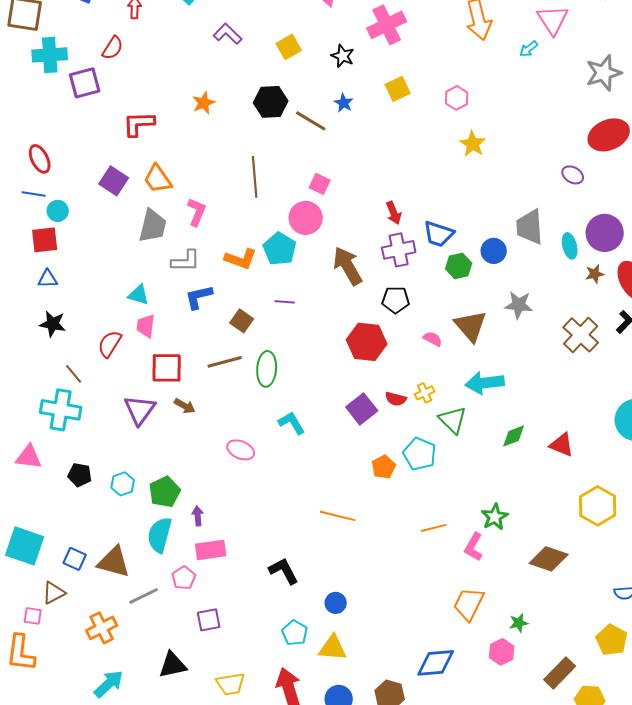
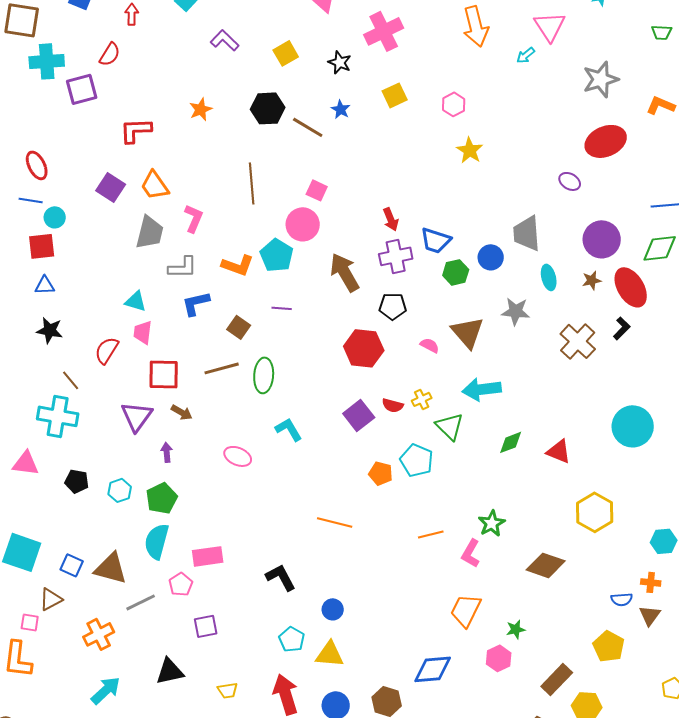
cyan ellipse: (570, 246) -> (549, 277), moved
orange pentagon: (384, 467) -> (381, 473), turned -30
purple arrow: (198, 516) -> (167, 452), moved
yellow trapezoid: (231, 684) -> (228, 690), size x0.7

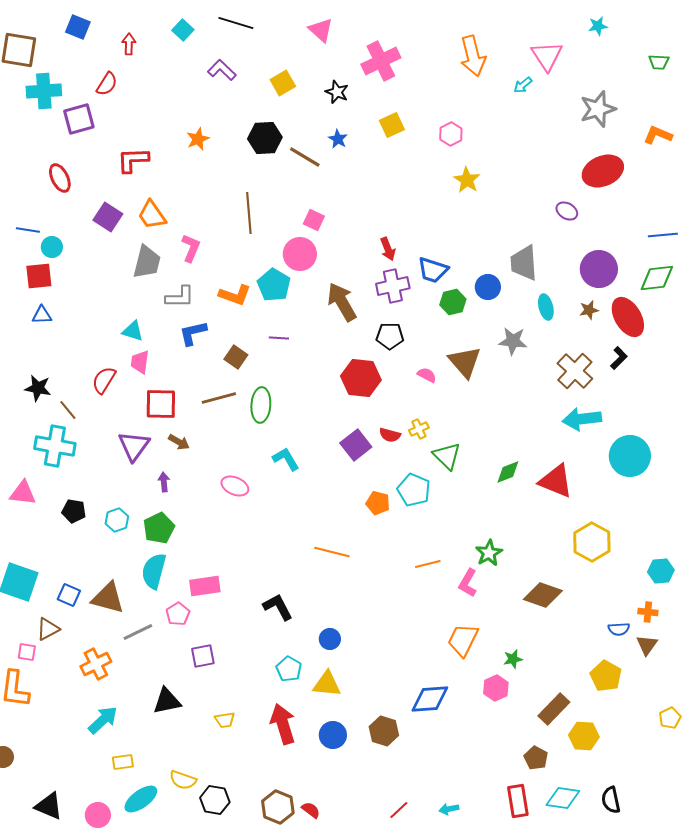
red ellipse: (37, 165) -> (60, 178), moved
black star: (50, 330) -> (38, 388), moved
cyan arrow: (482, 389) -> (582, 419), moved
red triangle: (559, 451) -> (556, 481), size x1.4

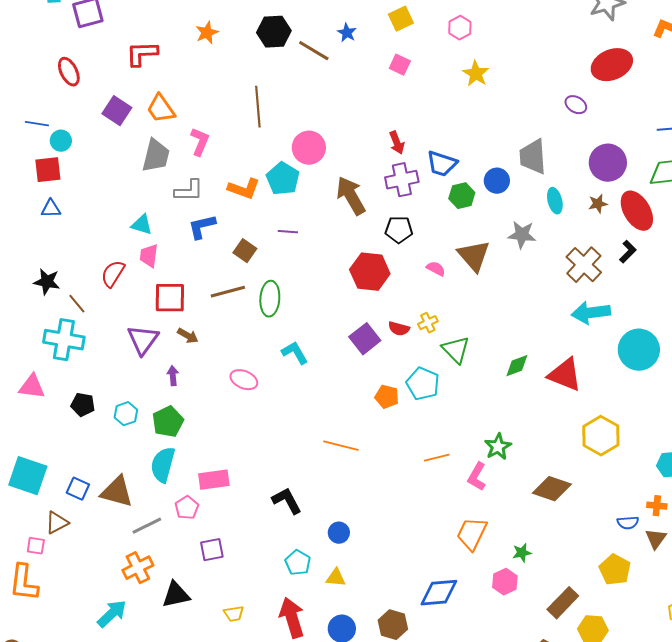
pink square: (314, 220) -> (400, 65), moved
orange cross: (96, 664) -> (138, 568), moved
yellow triangle: (327, 684) -> (336, 578), size x0.7

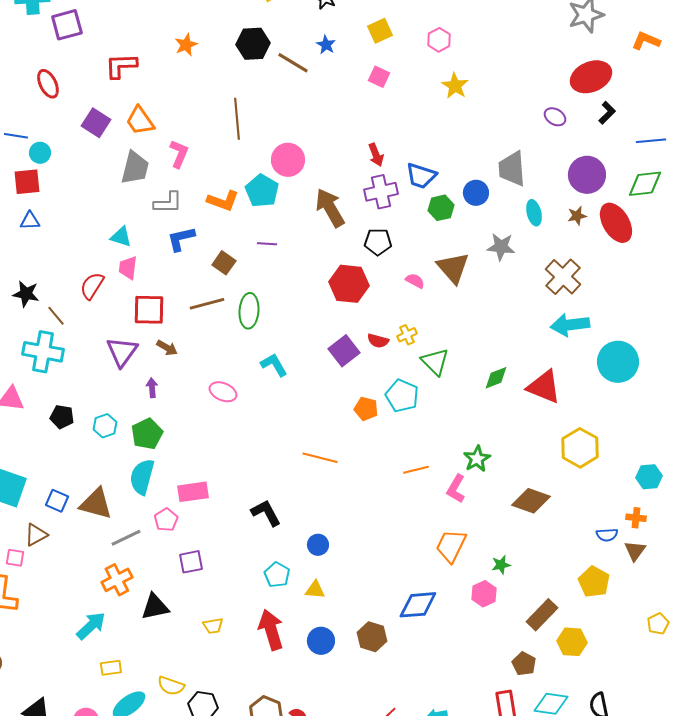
black L-shape: (628, 252) -> (607, 113), moved

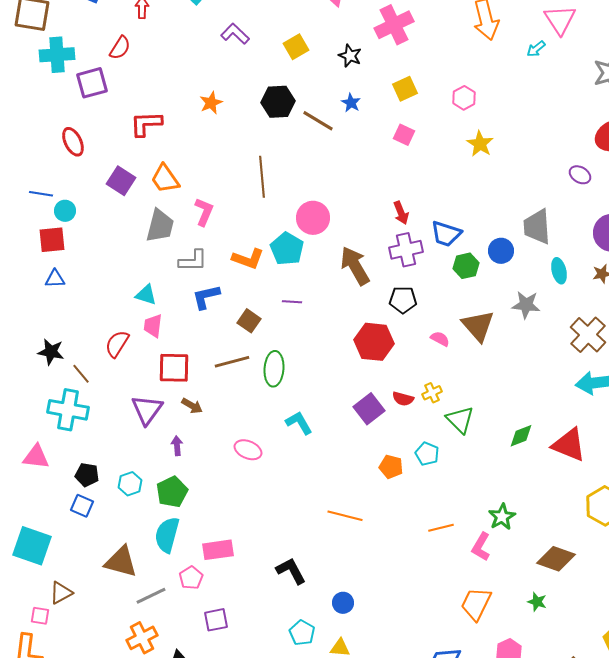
cyan pentagon: (402, 396) -> (427, 454), size x0.7
blue square: (57, 501) -> (82, 506), moved
green star: (501, 565) -> (537, 602), moved, turned 30

